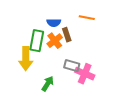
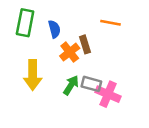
blue semicircle: (54, 23) -> (54, 29), moved, turned -104
green rectangle: (37, 41) -> (25, 23), moved
green arrow: (48, 84) -> (71, 85), moved

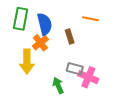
blue semicircle: (54, 29) -> (45, 24), size x1.5
orange cross: (70, 52) -> (40, 43), moved
green arrow: (71, 85) -> (58, 85), moved, turned -56

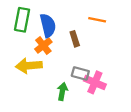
yellow arrow: (27, 62) -> (29, 66), turned 85
green arrow: (58, 85) -> (62, 91), turned 35

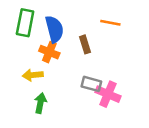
orange cross: (43, 46) -> (49, 52), turned -30
yellow arrow: (29, 66) -> (33, 75), size x0.7
green arrow: (62, 91) -> (40, 103), moved

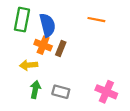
brown rectangle: (85, 44) -> (61, 48), moved, turned 40
gray rectangle: (91, 84) -> (61, 92), moved
pink cross: (108, 94) -> (106, 92), moved

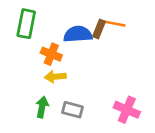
blue semicircle: (47, 25) -> (78, 34), moved, turned -80
brown rectangle: (61, 48) -> (99, 29), moved
yellow arrow: (29, 65) -> (55, 77), moved

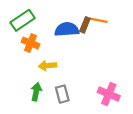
green rectangle: (26, 24) -> (23, 20), turned 45
orange cross: (51, 54) -> (30, 43), moved
gray rectangle: (73, 110) -> (62, 94), turned 60

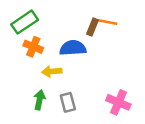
blue semicircle: (67, 29) -> (73, 48), moved

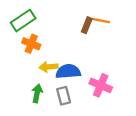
blue semicircle: (73, 48) -> (68, 71), moved
pink cross: (118, 102) -> (101, 85), moved

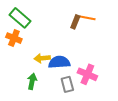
green rectangle: (23, 21) -> (20, 18), turned 75
orange cross: (31, 44) -> (14, 38), moved
gray rectangle: (64, 96) -> (67, 84), moved

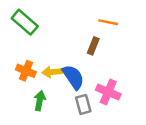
brown rectangle: (75, 22) -> (93, 46), moved
orange cross: (14, 38) -> (26, 71), moved
blue semicircle: (59, 62) -> (73, 77), turned 60

